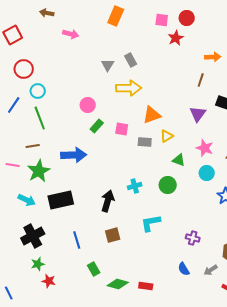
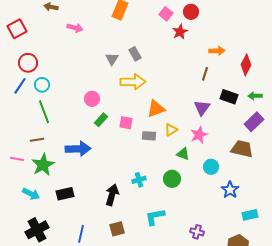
pink square: (162, 20) -> (166, 14), turned 32
blue line: (14, 105) -> (20, 86), moved
pink star: (205, 148) -> (199, 135), moved, turned 30
black rectangle: (61, 200) -> (65, 194), size x0.7
blue line: (77, 240) -> (81, 234), turned 30

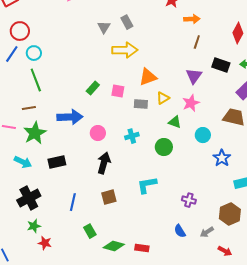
orange arrow: (217, 51) -> (192, 19), moved
pink circle: (92, 99) -> (98, 133), moved
cyan cross: (139, 180) -> (132, 136), moved

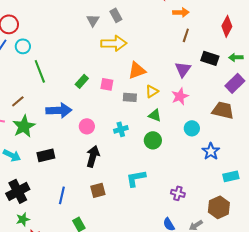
green line: (36, 80) -> (40, 71), moved
brown line: (29, 108) -> (18, 101), turned -32
green triangle: (175, 122) -> (155, 115), moved

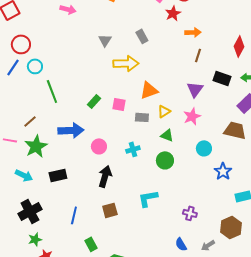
gray rectangle: (116, 15) -> (142, 36), moved

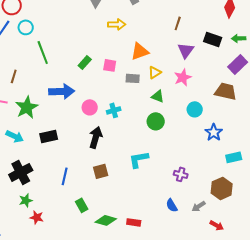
brown line: (198, 55) -> (178, 23), moved
yellow arrow: (126, 63) -> (117, 24), size x0.7
brown line: (30, 121) -> (14, 76), moved, turned -32
cyan cross: (133, 149) -> (114, 110), moved

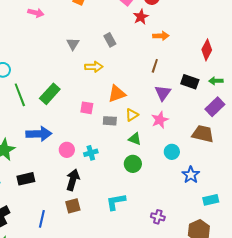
green rectangle: (85, 62) -> (50, 94), moved, size x1.5
brown square: (101, 171) -> (73, 206), moved

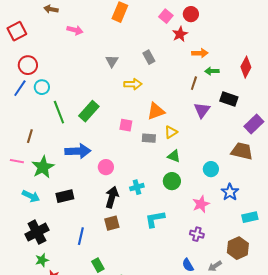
green arrow: (216, 81) -> (212, 71), moved
pink star: (160, 120) -> (201, 204), moved
cyan cross: (91, 153) -> (137, 187), moved

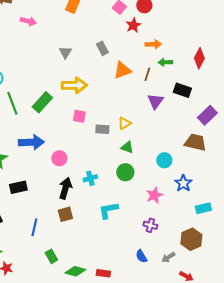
yellow arrow: (133, 84) -> (74, 85), moved, size x1.4
orange triangle: (156, 111) -> (122, 70), moved

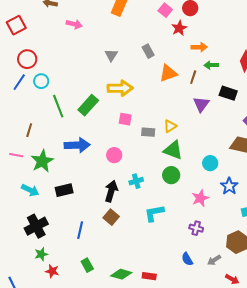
green triangle: (127, 147) -> (173, 150), size x1.5
pink circle: (59, 158) -> (114, 155), moved
brown square: (65, 214) -> (111, 217), turned -35
green rectangle: (51, 256) -> (87, 265), moved

